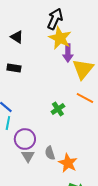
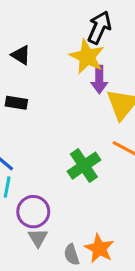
black arrow: (55, 19) -> (99, 27), moved
green cross: (58, 109) -> (84, 166), size x1.5
gray semicircle: (50, 153) -> (72, 255), moved

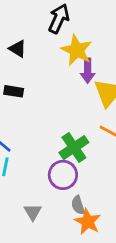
black arrow: (99, 27) -> (59, 19), moved
purple circle: (33, 212) -> (63, 175), moved
gray semicircle: (72, 255) -> (78, 205), moved

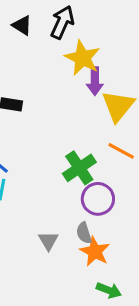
black triangle: (18, 49) -> (22, 25), moved
purple circle: (63, 175) -> (98, 199), moved
gray triangle: (33, 212) -> (48, 241), moved

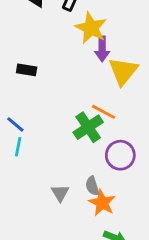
orange line: (121, 151) -> (104, 112), moved
purple circle: (98, 199) -> (120, 155), moved

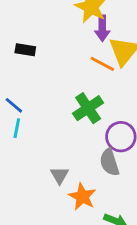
orange line: (104, 112) -> (102, 64), moved
gray semicircle: (92, 186) -> (109, 162), moved, size x1.4
orange star: (102, 203) -> (82, 197), moved

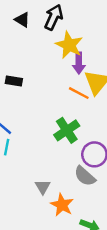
gray semicircle: (109, 162) -> (85, 176), turned -30

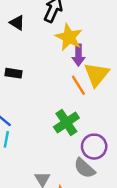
black triangle: (22, 20) -> (17, 23), moved
orange line: (79, 93) -> (78, 85), turned 30

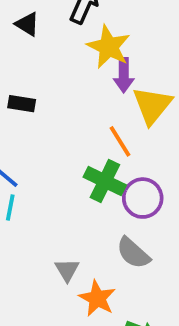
orange line: (78, 85) -> (120, 141), moved
green cross: (66, 122) -> (105, 181), turned -30
purple circle: (94, 147) -> (143, 198), moved

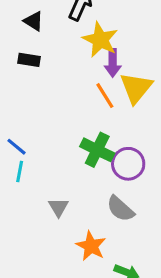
black rectangle: (22, 104) -> (29, 60), moved
orange line: (120, 141) -> (105, 96), moved
gray triangle: (67, 270) -> (58, 207), moved

